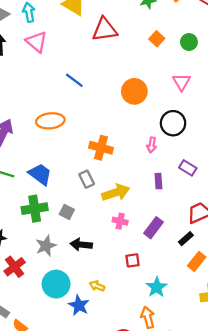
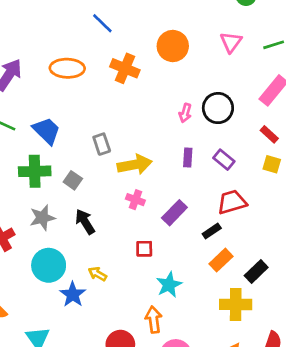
black circle: (173, 123) -> (218, 108), moved
orange cross: (101, 148) -> (125, 68), moved
purple rectangle: (188, 168) -> (224, 160), moved
black arrow: (81, 245) -> (85, 222), turned 45

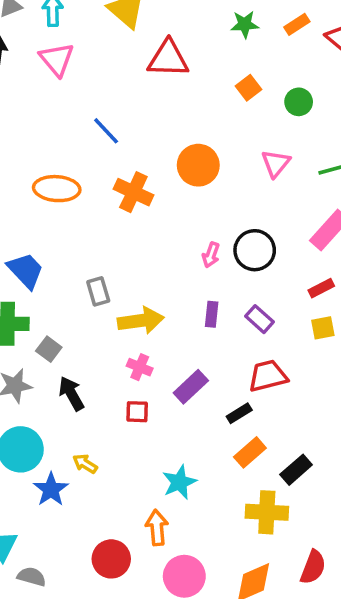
red rectangle: (269, 134) -> (321, 288), turned -72
yellow square: (272, 164) -> (323, 328), turned -30
gray square: (73, 180) -> (49, 349), moved
red square: (144, 249) -> (137, 412), moved

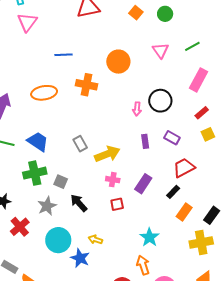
pink triangle: (57, 59) -> (27, 22), turned 30
blue line: (106, 131) -> (64, 55), turned -36

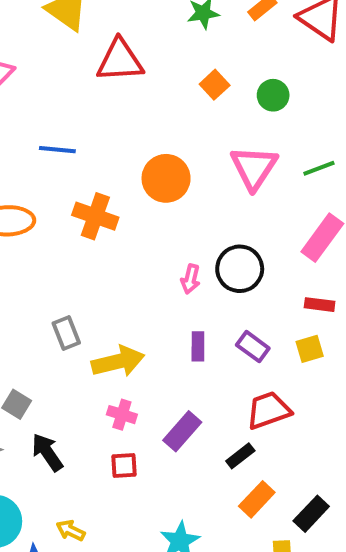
pink triangle: (161, 50) -> (254, 168), size x1.4
red rectangle: (202, 113) -> (320, 305), turned 40
yellow square: (208, 134) -> (310, 349), moved

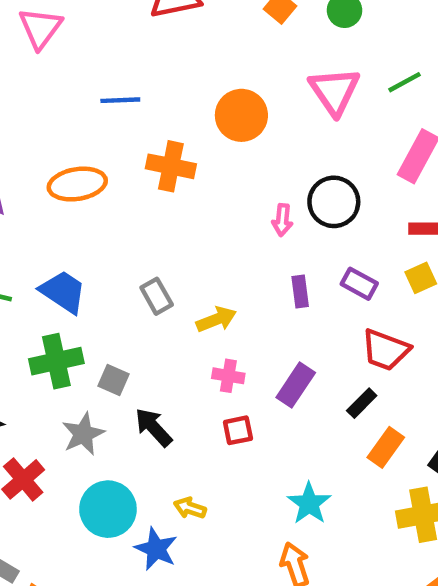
yellow arrow: (118, 362) -> (216, 319), size x0.7
red trapezoid: (269, 410) -> (385, 350), turned -132

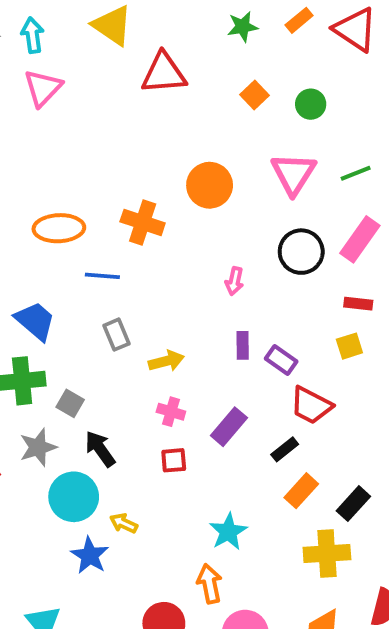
blue line: (120, 100) -> (102, 276), moved
black circle: (334, 202) -> (301, 252), moved
purple rectangle: (359, 284) -> (281, 360), moved
cyan circle: (108, 509) -> (74, 497), moved

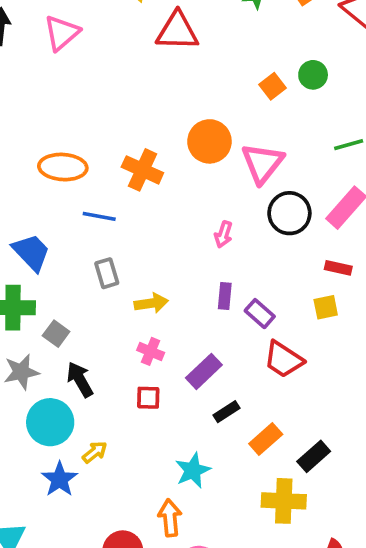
orange square: (255, 95) -> (272, 86), moved
pink triangle: (293, 174) -> (262, 163), moved
black rectangle: (285, 449) -> (226, 412), moved
yellow arrow: (124, 523) -> (95, 452), turned 110

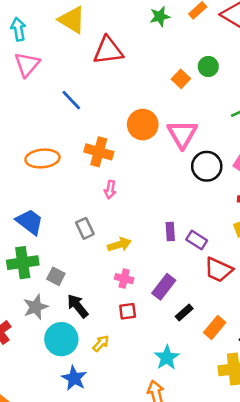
blue line: (99, 216) -> (71, 100), moved, turned 45
pink arrow: (223, 234) -> (110, 190), moved
yellow arrow: (95, 452) -> (101, 343), moved

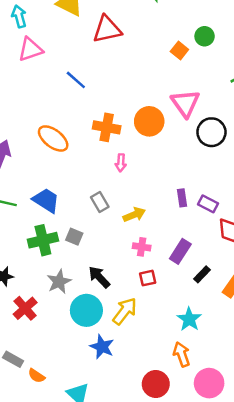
pink triangle: (27, 64) -> (30, 49), turned 36
orange circle: (143, 125) -> (149, 121), moved
orange ellipse: (42, 158) -> (53, 138), turned 48
gray square: (56, 276) -> (74, 237), moved
yellow arrow: (101, 343) -> (125, 311), size x1.6

